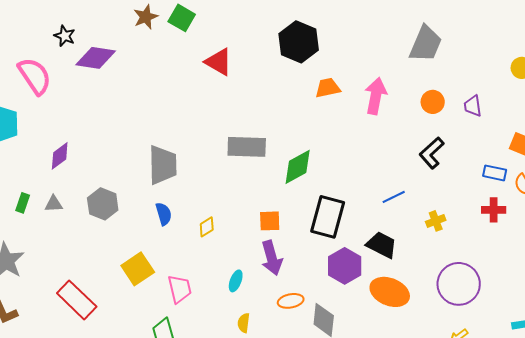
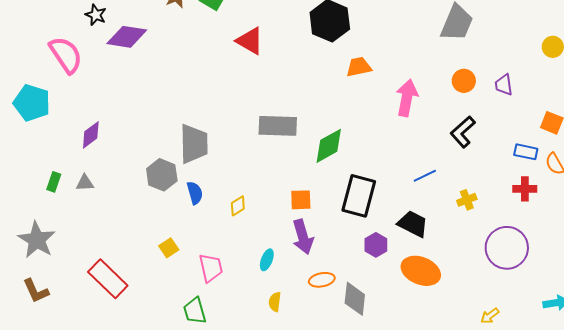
pink arrow: (376, 96) -> (407, 98), moved
gray hexagon: (103, 204) -> (162, 175), moved
purple hexagon: (345, 266) -> (376, 245), size x0.7
yellow square: (138, 269) -> (169, 248), size x0.6
purple circle: (459, 284) -> (507, 248), moved

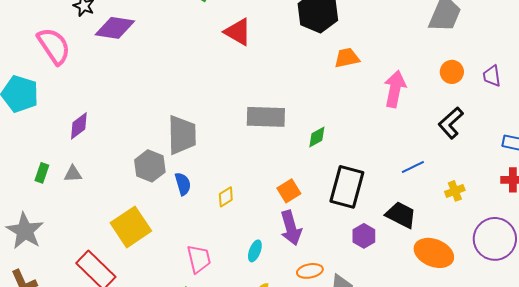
green diamond: (329, 146) -> (317, 137), size x0.6
orange square: (301, 200) -> (289, 191), turned -30
yellow square: (169, 248) -> (131, 227), moved, size x2.0
orange ellipse: (421, 271) -> (434, 253), moved

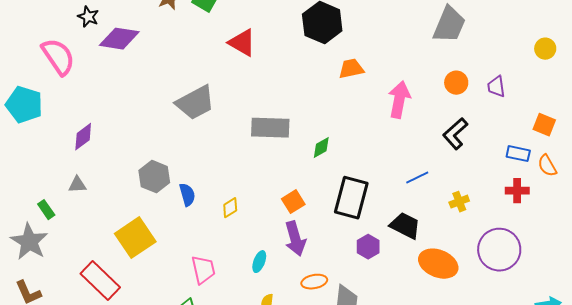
gray trapezoid: (182, 135) -> (195, 103), moved, turned 63
green rectangle: (42, 173) -> (46, 210), moved, turned -54

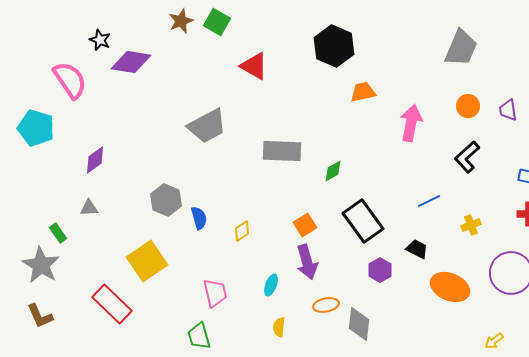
black rectangle: (351, 198) -> (363, 221), turned -51
black trapezoid: (405, 226) -> (417, 249), size x0.7

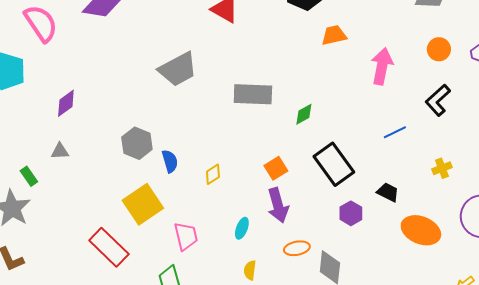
blue line: (429, 201) -> (395, 132), moved
yellow square: (147, 261) -> (143, 204), moved
red rectangle: (112, 304) -> (109, 247), moved

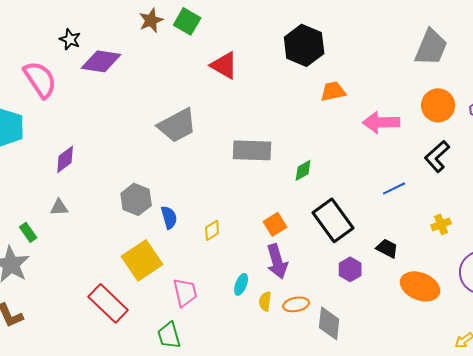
orange circle: (439, 49) -> (438, 105), size x1.4
pink arrow: (382, 66) -> (381, 122), turned -102
yellow semicircle: (250, 270) -> (265, 301), moved

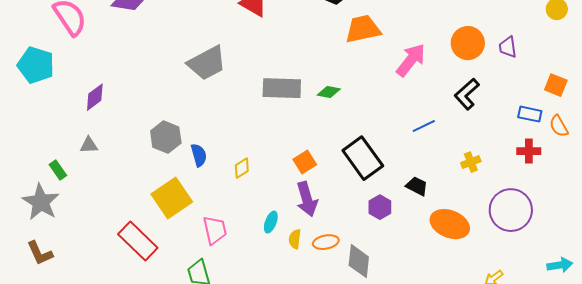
orange trapezoid: (333, 91) -> (363, 29), size x1.4
pink arrow: (381, 122) -> (411, 60), turned 129
green diamond: (303, 170) -> (329, 92), moved, turned 40

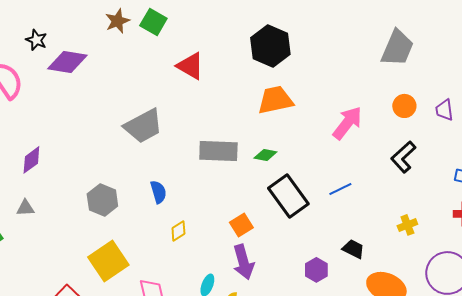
orange trapezoid: (363, 29) -> (275, 100), moved
orange circle: (468, 43) -> (404, 106), size x0.7
blue line: (424, 126) -> (340, 189), moved
blue semicircle: (199, 155) -> (158, 192), moved
black rectangle: (363, 158) -> (288, 196), moved

